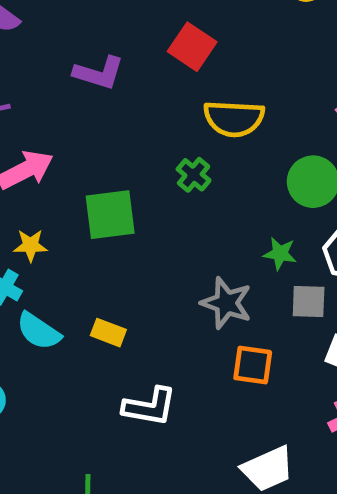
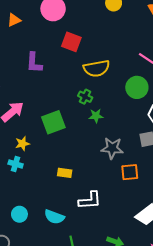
purple L-shape: (99, 73) -> (34, 63), turned 90
green star: (280, 254) -> (96, 116), moved
cyan semicircle: (39, 331) -> (54, 217), moved

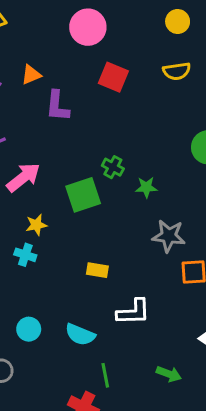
orange triangle: (14, 20) -> (31, 75), moved
yellow semicircle: (97, 68) -> (177, 71), moved, size x0.7
green cross: (85, 97) -> (113, 167), moved

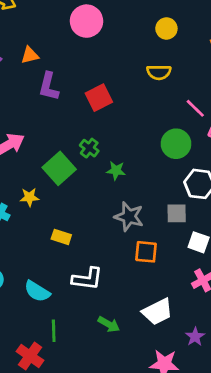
red square: (113, 77) -> (99, 98), moved, turned 32
green square: (83, 195) -> (59, 168), turned -32
yellow star: (36, 225) -> (29, 197), moved
green arrow: (169, 374) -> (109, 324), moved

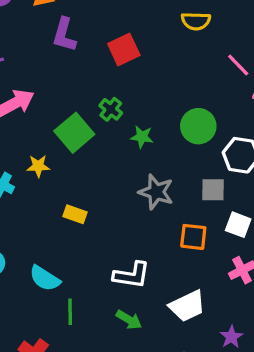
green circle: (176, 144) -> (198, 126), moved
orange square: (146, 252) -> (193, 237), moved
white L-shape: (87, 279) -> (132, 275), moved
green line: (54, 331) -> (70, 312), moved

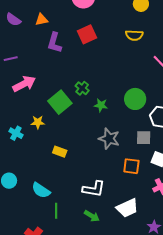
red square: (124, 50) -> (87, 34), moved

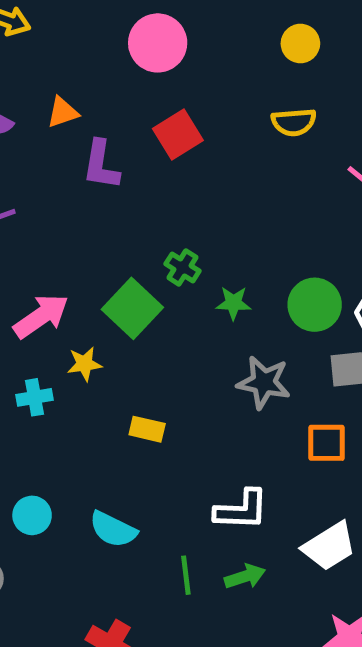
pink arrow: (24, 84) -> (41, 316), moved
green circle: (135, 99) -> (315, 305), moved
cyan cross: (16, 133) -> (35, 397), turned -32
green line: (56, 211) -> (186, 575), moved
green arrow: (92, 216) -> (245, 576), turned -42

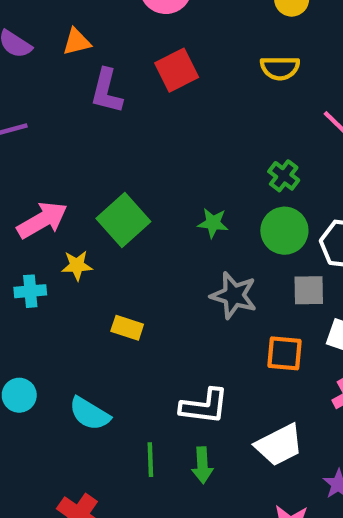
green cross: (182, 267) -> (284, 176), moved
green arrow: (245, 576) -> (202, 465), turned 100

